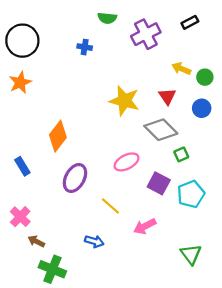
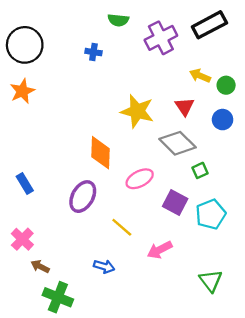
black rectangle: (190, 22) -> (209, 25), size x1.8
orange diamond: (58, 136) -> (101, 153), moved, turned -36

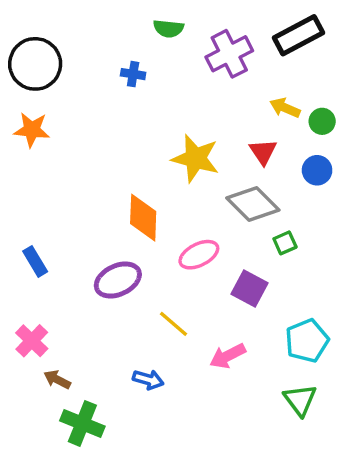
orange star: (22, 91) -> (32, 130), turned 30
purple ellipse: (83, 197) -> (118, 280), turned 36
cyan pentagon: (211, 214) -> (307, 341), moved

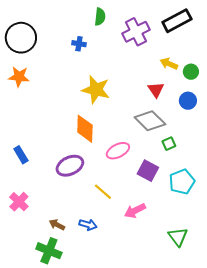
green semicircle: (168, 28) -> (100, 17), turned -90
yellow star: (195, 158) -> (96, 90), moved
cyan pentagon: (307, 341) -> (182, 182), moved
brown arrow: (57, 380) -> (57, 225), moved

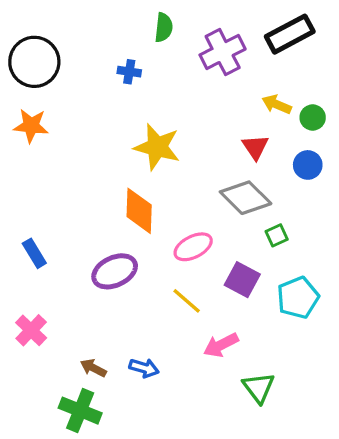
yellow line: (103, 192) -> (187, 301), moved
green triangle: (178, 237) -> (259, 388), moved

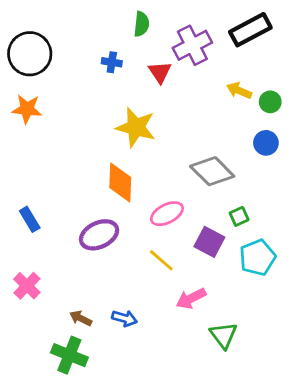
red triangle: (255, 147) -> (160, 72), moved
green square: (277, 235) -> (239, 216), moved

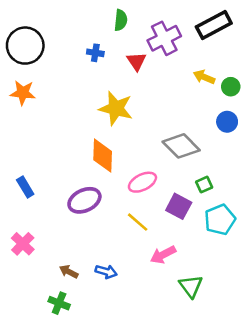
green cross: (69, 355) -> (59, 303), size x0.7

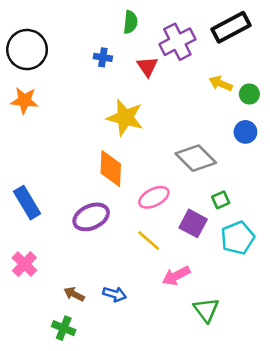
blue rectangle: (25, 187) -> (27, 203), size x1.4

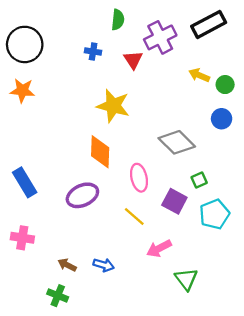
pink ellipse: (154, 197) -> (139, 178), turned -76
pink cross: (24, 264) -> (22, 238), turned -35

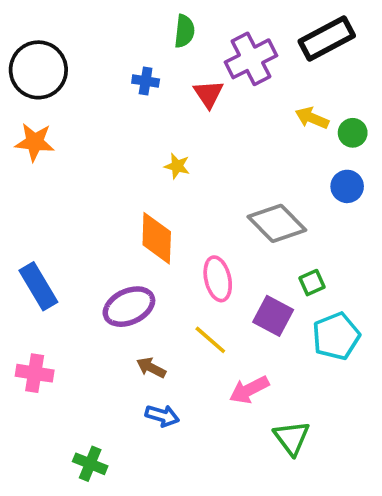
yellow star: (113, 106) -> (177, 166), size x0.5
brown arrow: (67, 265) -> (151, 368), moved

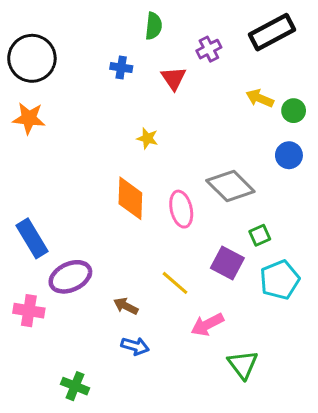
purple cross: (251, 59) -> (209, 49), size x0.6
pink ellipse: (218, 279) -> (181, 209), moved
purple ellipse: (129, 307) -> (70, 277), moved

